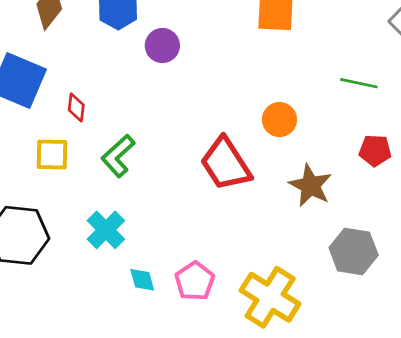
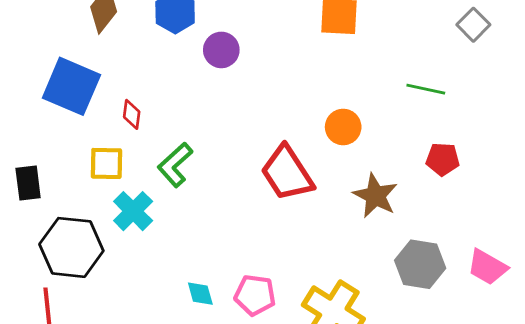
cyan cross: (106, 230) -> (133, 211), moved
pink pentagon: (195, 281) -> (255, 295), turned -30

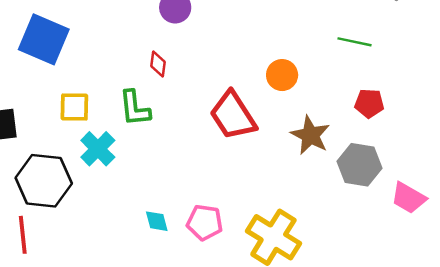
red diamond: (132, 114) -> (158, 64), moved
green L-shape: (175, 165) -> (135, 108), turned -54
gray hexagon: (420, 264) -> (359, 165), moved

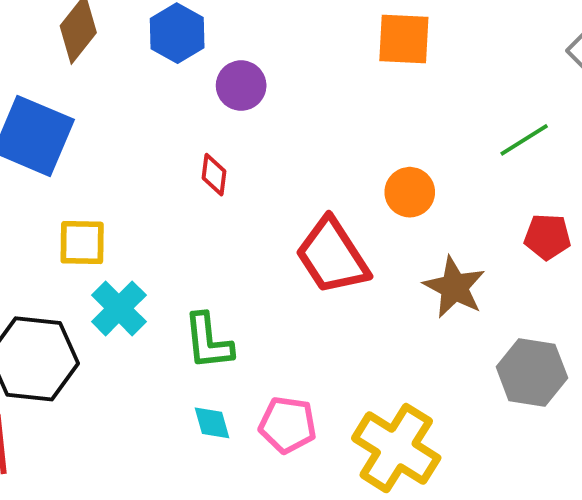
green line: (355, 42) -> (524, 140), turned -44
green L-shape: (135, 108) -> (208, 341), moved
gray hexagon: (359, 165) -> (532, 372), moved

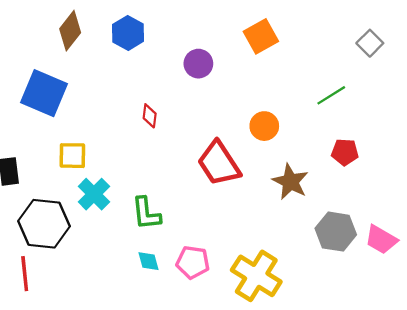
orange square: (404, 39) -> (261, 36), turned -32
purple circle: (241, 86) -> (198, 64), moved

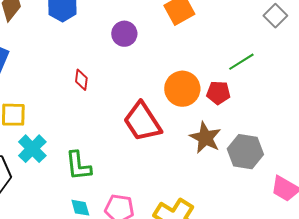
orange circle: (264, 126) -> (182, 89), size x1.4
red pentagon: (345, 152) -> (218, 93), moved
gray hexagon: (336, 232) -> (245, 152), moved

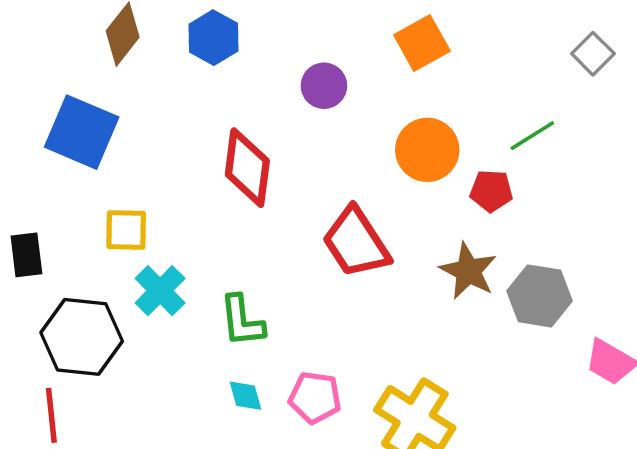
red diamond: (81, 80) -> (247, 168), size x2.0
orange circle: (182, 89) -> (427, 150), moved

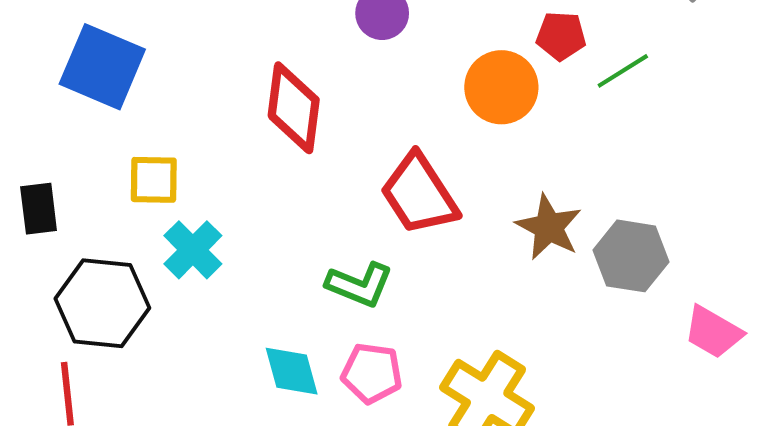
red pentagon: (491, 191) -> (561, 36), moved
green L-shape: (242, 321) -> (359, 285), moved, turned -62
cyan diamond: (246, 396) -> (292, 371), size x1.4

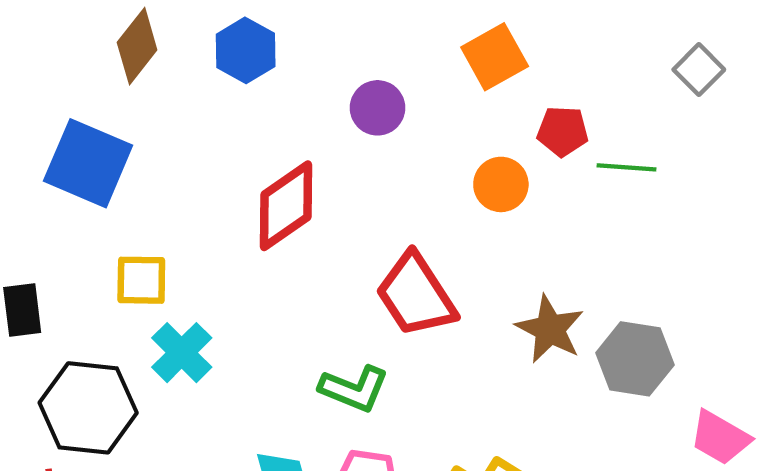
green line: (623, 71) -> (626, 167), turned 36
orange circle: (501, 87) -> (501, 184), size x0.7
red diamond: (294, 108) -> (286, 206), turned 48

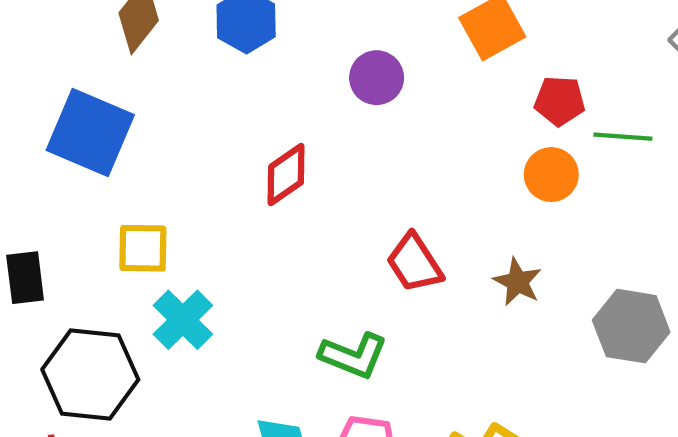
orange circle: (501, 184) -> (551, 175), moved
red diamond: (286, 206) -> (286, 175), size x0.7
red trapezoid: (416, 295) -> (414, 263), size x0.7
brown star: (550, 329) -> (518, 282), moved, size x0.7

